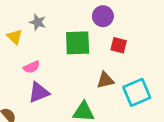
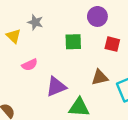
green square: (78, 43) -> (73, 42), size x0.7
purple triangle: (39, 92) -> (56, 87), moved

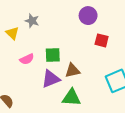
green square: (73, 42) -> (53, 55), moved
brown triangle: (100, 77) -> (72, 71), moved

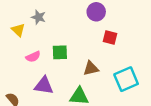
brown triangle: (72, 71) -> (91, 68), moved
purple triangle: (51, 79) -> (44, 86), moved, turned 30

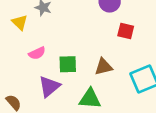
green square: (60, 52) -> (68, 64), moved
purple triangle: (44, 86) -> (49, 86), turned -48

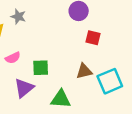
brown triangle: (104, 67) -> (84, 71), moved

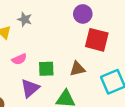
red square: (93, 38) -> (97, 40), size x1.6
brown triangle: (84, 71) -> (77, 69), moved

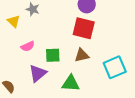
red square: (97, 40) -> (84, 28), moved

